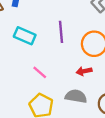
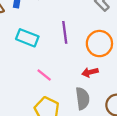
gray semicircle: (76, 96) -> (83, 98), turned 75

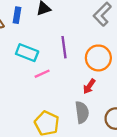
red arrow: (90, 72) -> (89, 86), turned -42
pink line: (44, 75) -> (42, 74), moved, turned -63

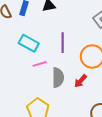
gray semicircle: (82, 112) -> (58, 78), moved

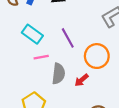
purple line: (63, 43) -> (68, 38), turned -36

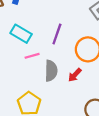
purple line: (68, 38) -> (57, 34), turned 54

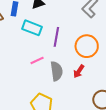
cyan rectangle: (21, 34) -> (32, 28), moved

